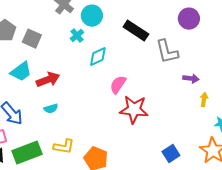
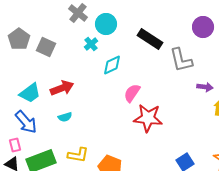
cyan trapezoid: (21, 72) -> (30, 93), moved

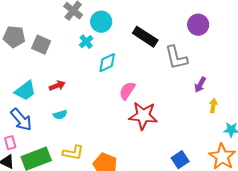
gray pentagon: (19, 39) -> (14, 37), turned -30
purple arrow: (205, 87) -> (200, 85), turned 112
red arrow: (62, 88) -> (57, 86), size x0.7

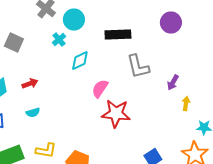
black rectangle: (145, 37) -> (118, 34), turned -35
gray L-shape: (176, 58) -> (138, 66), moved

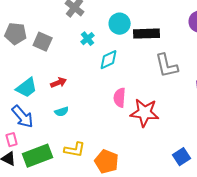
cyan circle: (74, 20) -> (120, 24), moved
pink semicircle: (100, 88) -> (120, 98), moved, turned -30

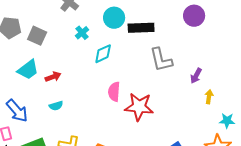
cyan trapezoid: (27, 88) -> (28, 70), moved

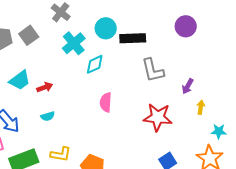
cyan cross: (82, 33) -> (74, 43), size x1.6
gray square: (37, 36) -> (29, 35), moved, turned 30
red star: (139, 107) -> (158, 117), moved

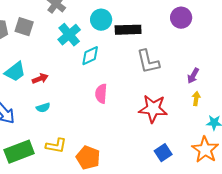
gray square: (29, 35) -> (24, 27), turned -36
purple arrow: (188, 86) -> (193, 76), moved

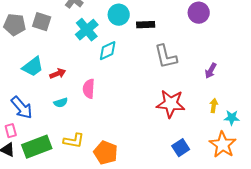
black rectangle: (128, 30) -> (146, 25), size x0.7
pink semicircle: (101, 94) -> (89, 89), moved
yellow arrow: (196, 99) -> (214, 106), moved

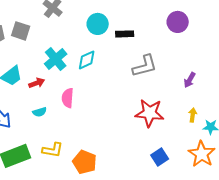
cyan cross: (87, 30) -> (56, 59), moved
gray L-shape: (166, 57) -> (145, 66), turned -92

